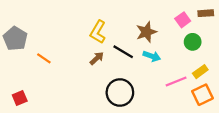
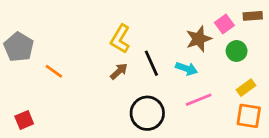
brown star: (146, 32) -> (199, 39), moved
black line: (123, 52) -> (151, 63), turned 35
pink line: (176, 81) -> (199, 100), moved
orange square: (202, 95) -> (249, 116), turned 35

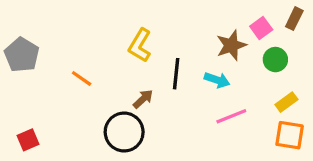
brown rectangle: (253, 16) -> (294, 19), turned -60
black line: (151, 63) -> (176, 74), turned 30
orange line: (54, 71) -> (82, 78), moved
brown arrow: (119, 71) -> (143, 99), moved
black circle: (147, 113) -> (124, 132), moved

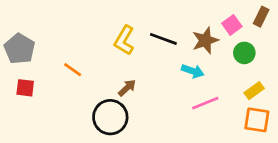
black line: (176, 74) -> (163, 39), moved, turned -76
red square: (28, 140) -> (25, 88), moved, turned 30

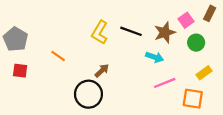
orange square: (257, 120) -> (193, 99), moved

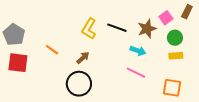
red square: (20, 71) -> (18, 63), size x1.5
brown arrow: (102, 71) -> (83, 58), moved
yellow rectangle: (204, 73) -> (176, 56), moved, turned 32
pink line: (165, 83) -> (136, 73), moved, turned 48

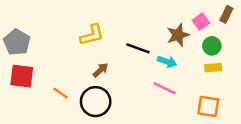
black line: (117, 28) -> (138, 48), moved
yellow L-shape: (89, 29) -> (92, 35), moved, turned -135
orange line: (52, 50) -> (60, 93), moved

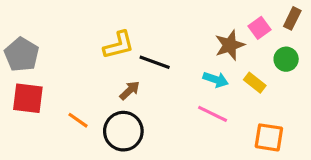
green circle: (212, 46) -> (286, 59), moved
black line: (138, 48) -> (155, 62), moved
yellow rectangle: (213, 68) -> (255, 83), moved, turned 42

